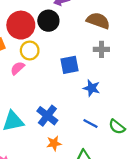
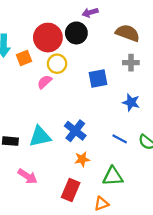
blue star: (92, 88) -> (131, 102), moved

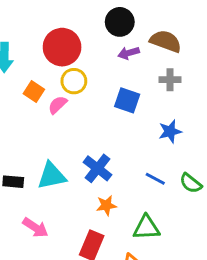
purple arrow: (90, 13) -> (129, 53), moved
black circle: (76, 33) -> (120, 22), moved
orange square: (24, 58) -> (34, 91), moved, turned -35
blue square: (98, 78) -> (127, 100), turned 30
blue star: (131, 102) -> (170, 131), turned -30

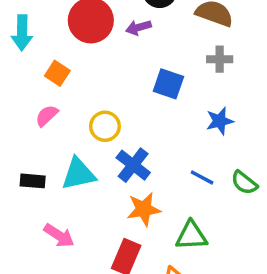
purple arrow: (129, 53) -> (138, 27), moved
yellow circle: (74, 81) -> (105, 126), moved
pink semicircle: (58, 105) -> (47, 116), moved
orange star: (106, 205) -> (144, 209), size x1.4

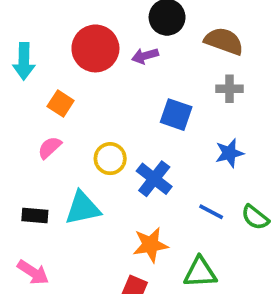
blue cross: (133, 165) -> (154, 179), moved
pink arrow: (59, 236) -> (33, 272), moved

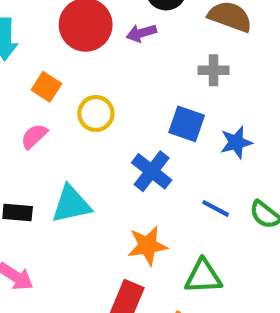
gray cross: (229, 89) -> (214, 70), moved
blue square: (176, 115) -> (187, 124), moved
yellow circle: (110, 159) -> (96, 114), moved

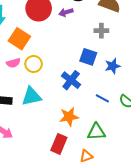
orange square: (46, 87) -> (19, 39), size x1.5
yellow circle: (96, 114) -> (34, 64), moved
pink semicircle: (34, 136) -> (13, 63), turned -152

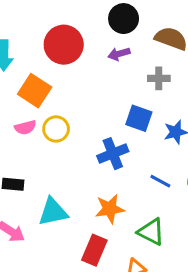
purple arrow: (66, 12) -> (119, 54), moved
blue cross: (71, 80) -> (113, 154), turned 30
cyan triangle: (32, 96) -> (53, 212), moved
green triangle: (96, 132) -> (151, 232), turned 30

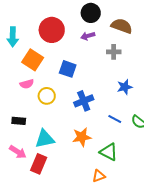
blue square: (139, 118) -> (68, 69), moved
yellow circle: (56, 129) -> (47, 96), moved
red rectangle: (94, 250) -> (39, 164), moved

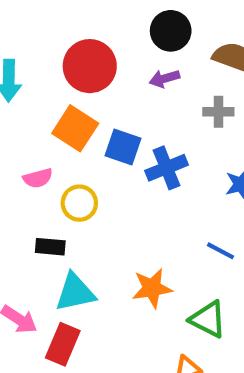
orange square: (33, 60) -> (75, 128), moved
blue cross: (84, 101) -> (167, 168), moved
black rectangle: (19, 121) -> (50, 247), moved

